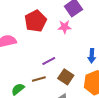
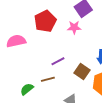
brown square: (66, 77) -> (82, 71), moved

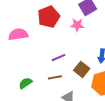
brown line: (48, 79) -> (55, 77), moved

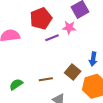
purple line: (58, 58) -> (52, 38), moved

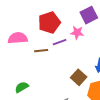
brown line: (46, 79) -> (41, 51), moved

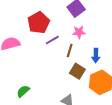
pink star: (77, 33) -> (79, 32), moved
brown line: (41, 51) -> (70, 50), moved, turned -56

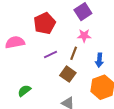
purple line: (52, 40) -> (51, 55), moved
brown square: (77, 71) -> (68, 74), moved

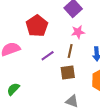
brown square: (68, 74) -> (68, 72), turned -35
green semicircle: (24, 91) -> (13, 89), moved

